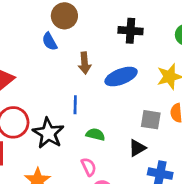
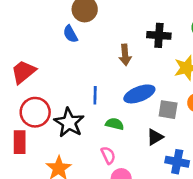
black cross: (130, 31) -> (159, 35), moved
brown arrow: (85, 63) -> (125, 55), moved
blue ellipse: (121, 77) -> (139, 94), moved

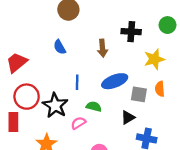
blue semicircle: (70, 34) -> (60, 47), moved
pink semicircle: (108, 155) -> (78, 123), moved, turned -96

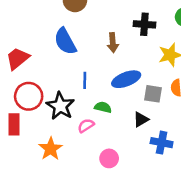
blue semicircle: (60, 47) -> (65, 41), size x1.6

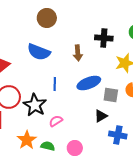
blue semicircle: (65, 41) -> (39, 52), turned -40
green semicircle: (103, 107) -> (48, 146), moved

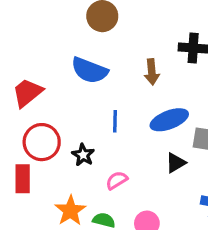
black star: (35, 105) -> (83, 155), size x0.6
black triangle: (101, 116) -> (176, 163), moved

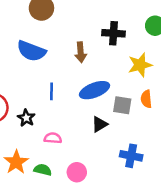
pink semicircle: (117, 180) -> (53, 138), turned 36

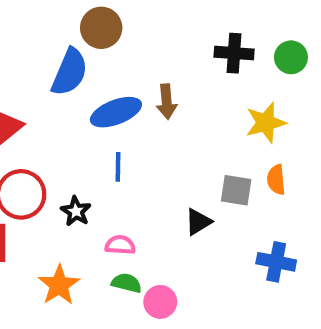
black cross: (113, 33) -> (234, 53), moved
blue semicircle: (31, 51) -> (70, 72), moved, turned -88
blue ellipse: (94, 90) -> (116, 112), moved
blue cross: (131, 156) -> (276, 262), moved
green semicircle: (43, 170) -> (126, 283), moved

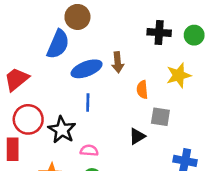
orange semicircle: (276, 180) -> (142, 90), moved
black star: (76, 211) -> (62, 130), size x1.5

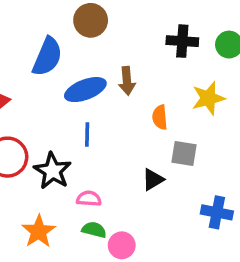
brown circle: (77, 17) -> (91, 20), moved

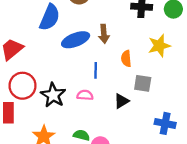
blue line: (87, 135) -> (96, 70), moved
pink semicircle: (89, 199) -> (85, 95), moved

